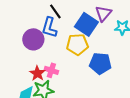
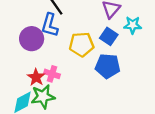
blue square: (86, 24) -> (109, 36), moved, size x0.7

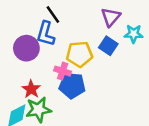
blue pentagon: (108, 66) -> (72, 86), moved
pink cross: (52, 74) -> (63, 71), moved

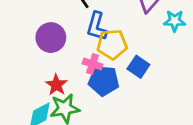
blue L-shape: (46, 34) -> (97, 26), moved
blue square: (108, 46) -> (138, 67), moved

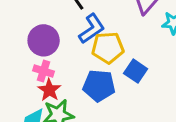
blue L-shape: (97, 26) -> (92, 29), turned -140
pink cross: (93, 64) -> (44, 71), moved

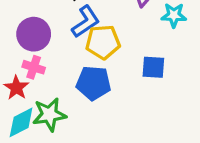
blue square: (136, 71) -> (153, 67), moved, turned -30
red star: (49, 90) -> (16, 88), moved

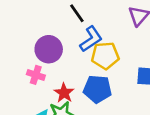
pink cross: (34, 67) -> (36, 75), moved
red star: (16, 88) -> (64, 93), moved

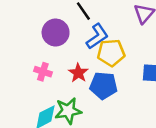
purple circle: (49, 49) -> (56, 33), moved
red star: (64, 93) -> (78, 73), moved

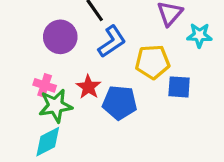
yellow pentagon: (111, 53) -> (153, 62), moved
green star: (68, 111) -> (56, 106), moved

